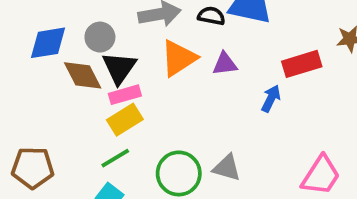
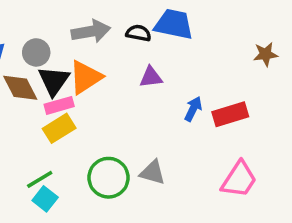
orange triangle: (179, 58) -> (86, 77), moved
red rectangle: (302, 64) -> (230, 114), moved
green line: (115, 158) -> (40, 179), moved

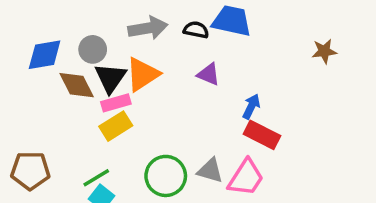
purple triangle: (151, 77) -> (208, 74), turned 30
red rectangle: (230, 114) -> (262, 135), moved, turned 44
pink trapezoid: (239, 179) -> (246, 178), moved

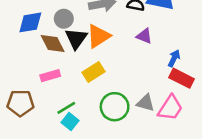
pink rectangle: (116, 103) -> (50, 76), moved
yellow rectangle: (116, 126) -> (94, 72), moved

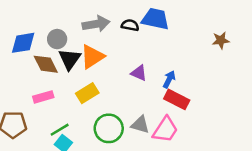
purple triangle: (144, 36) -> (139, 73), moved

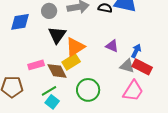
gray circle: (57, 39) -> (49, 11), moved
orange triangle: (92, 57) -> (75, 47), moved
brown diamond: (46, 64) -> (57, 71), moved
gray triangle: (140, 125) -> (127, 66), moved

